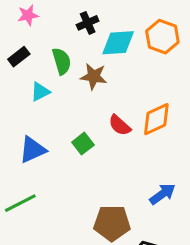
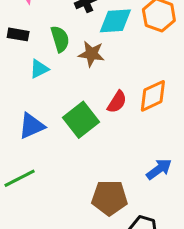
black rectangle: (19, 57) -> (18, 34), turned 48
red semicircle: (120, 125) -> (117, 102), turned -100
green square: (83, 144) -> (81, 120), size x1.6

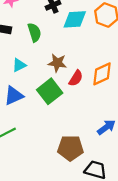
brown star: (91, 54) -> (57, 63), moved
cyan triangle: (39, 69) -> (19, 65), moved

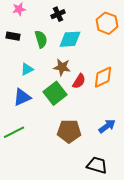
cyan diamond: (75, 19) -> (70, 39), moved
brown pentagon: (70, 148) -> (69, 131), moved

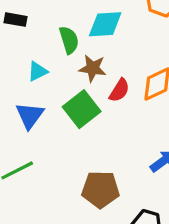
green semicircle: (41, 39) -> (69, 40), moved
blue triangle: (22, 97) -> (30, 115), turned -30
brown pentagon: (69, 131) -> (100, 189), moved

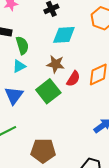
green semicircle: (69, 40) -> (22, 45), moved
brown pentagon: (100, 189) -> (43, 151), moved

